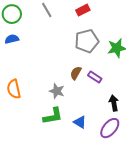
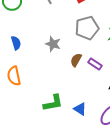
blue semicircle: (12, 39) -> (16, 43), moved, turned 88
gray star: (57, 91) -> (53, 44), moved

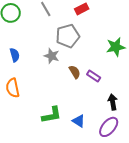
gray pentagon: (87, 28) -> (68, 36), moved
brown semicircle: (76, 60) -> (75, 72), turned 120

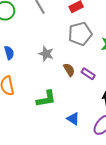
gray pentagon: (68, 36) -> (80, 34), moved
green L-shape: (52, 115) -> (46, 99), moved

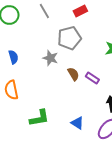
gray pentagon: (80, 34) -> (69, 38), moved
green L-shape: (46, 99) -> (39, 118), moved

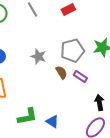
gray pentagon: (69, 38) -> (72, 50), moved
blue triangle: (77, 123) -> (52, 121), moved

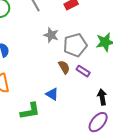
gray star: (38, 56) -> (51, 35), moved
blue triangle: (52, 121) -> (52, 94), moved

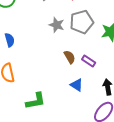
gray pentagon: (75, 45) -> (82, 22), moved
blue triangle: (52, 94) -> (77, 85), moved

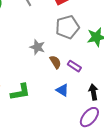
gray star: (57, 25) -> (37, 47), moved
green L-shape: (36, 101) -> (20, 92), moved

